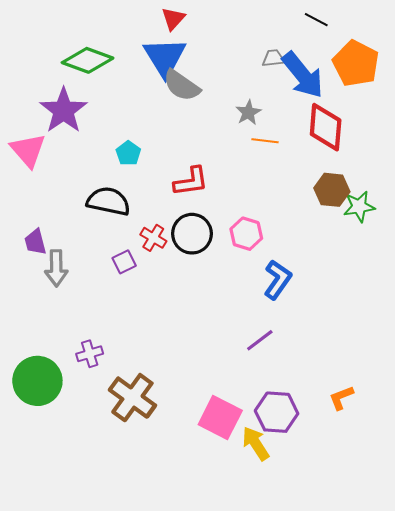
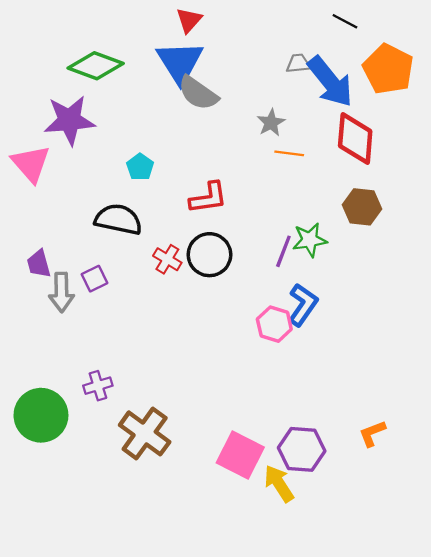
purple star: (64, 110) -> (69, 120), turned 30
green star: (359, 207) -> (310, 240), moved
pink hexagon: (246, 234) -> (274, 324), moved
purple square: (124, 262) -> (94, 279), moved
purple line: (260, 340) -> (283, 251), moved, turned -32

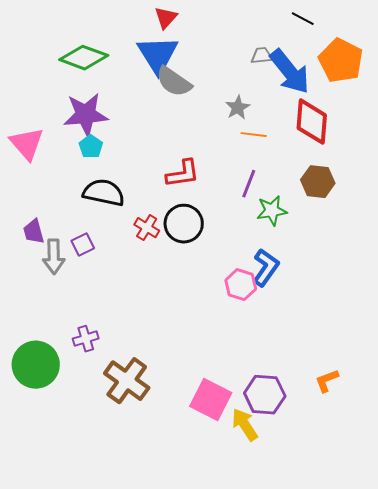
purple star: (69, 120) -> (86, 115), moved
cyan pentagon: (140, 167) -> (91, 147), moved
purple line: (283, 251) -> (249, 184), moved

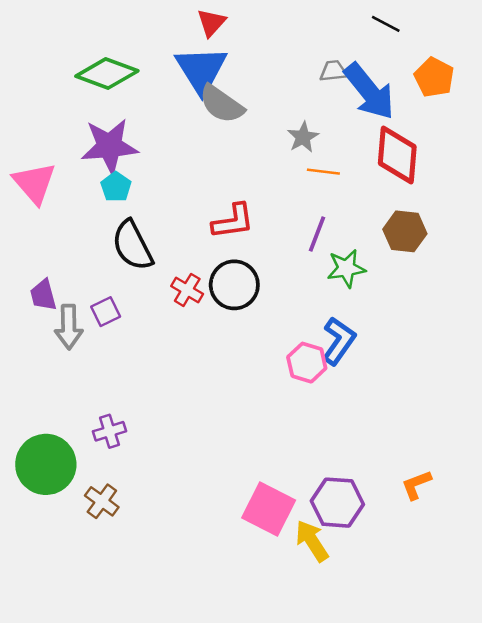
orange pentagon: (341, 61) -> (434, 77), size x0.7
black semicircle: (104, 193) -> (132, 245), turned -129
brown cross: (127, 381) -> (102, 501), moved, size x0.6

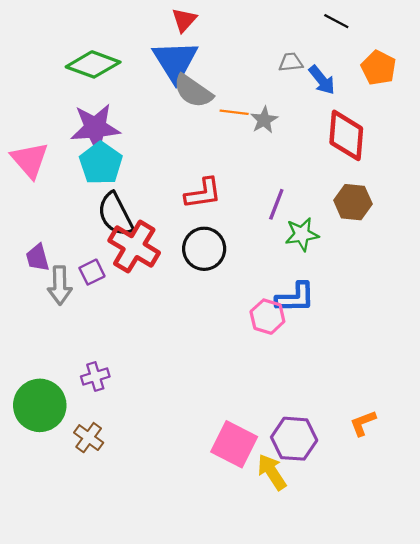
blue arrow: (369, 91) -> (322, 80), size x0.6
orange line: (323, 172) -> (234, 112), moved
cyan pentagon: (116, 187) -> (101, 163), size x1.6
red cross: (187, 290) -> (134, 247), moved, size x1.8
blue L-shape: (339, 341) -> (295, 298), turned 54

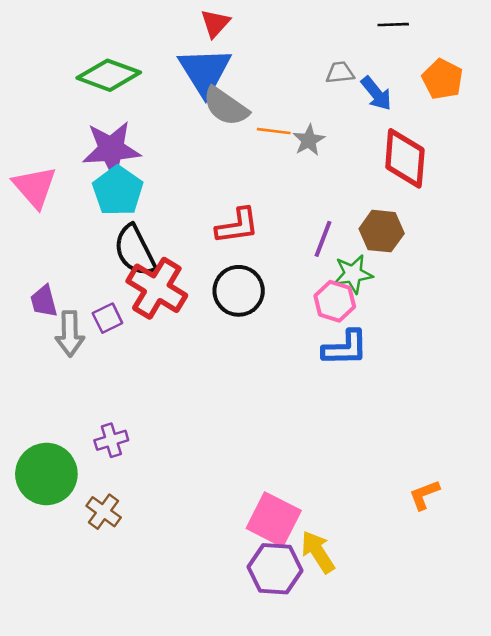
black line: (336, 21) -> (393, 25), turned -30
brown hexagon: (353, 202) -> (382, 231), moved
pink hexagon: (267, 317) -> (335, 301), moved
purple hexagon: (294, 439) -> (275, 569), moved

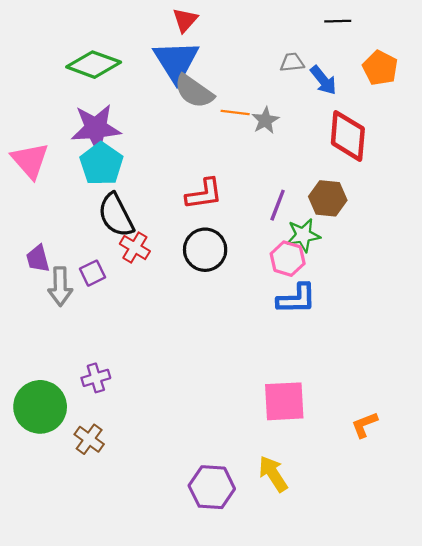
red cross: (157, 288) -> (135, 247), size x0.6
pink square: (274, 519) -> (284, 401), moved, turned -30
purple hexagon: (275, 569) -> (212, 487), moved

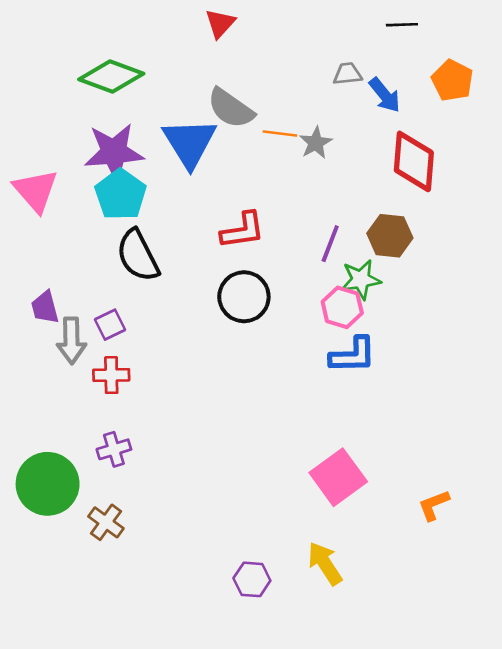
blue triangle: (176, 61) -> (190, 143), moved
red cross: (135, 247) -> (111, 375), moved, turned -32
pink square: (284, 401) -> (338, 477), turned -33
purple hexagon: (212, 487) -> (252, 579), size x0.7

